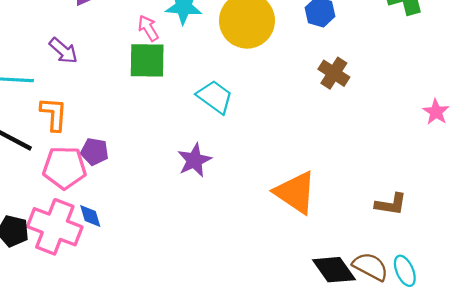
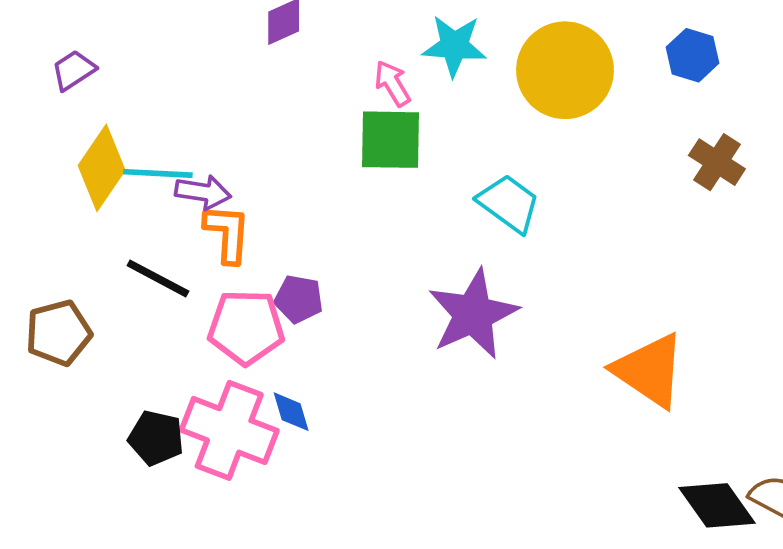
purple arrow: (63, 51) -> (203, 192), moved, turned -32
purple star: (194, 160) -> (473, 314), size x1.5

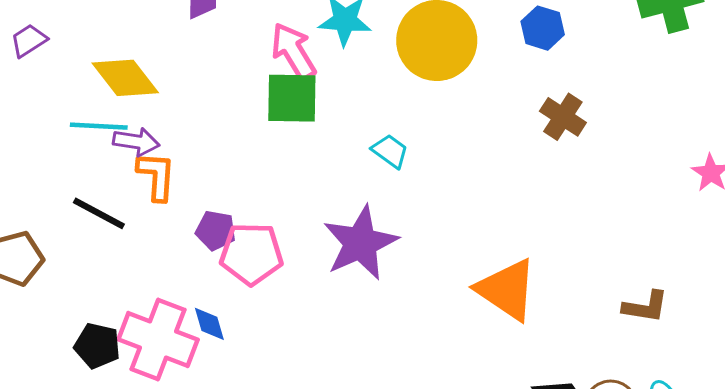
pink arrow: (392, 83) -> (293, 51), size x1.5
yellow diamond: (102, 168) -> (125, 78), moved, turned -72
cyan trapezoid: (509, 203) -> (390, 151), size x0.7
pink pentagon: (246, 327) -> (251, 254), moved

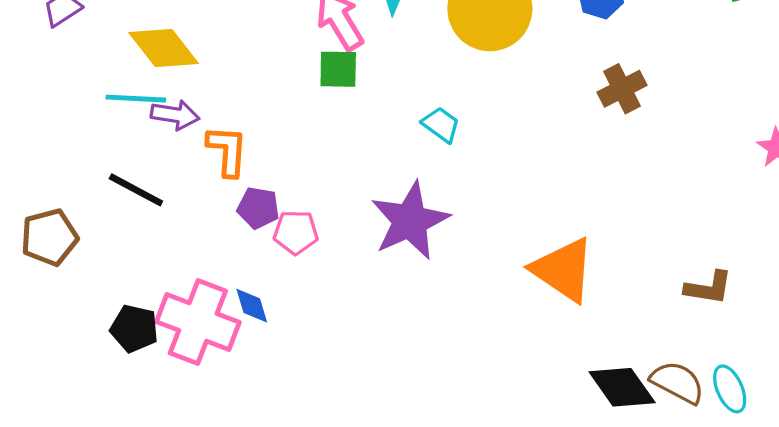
green square: (292, 98) -> (338, 69), size x0.7
brown cross: (563, 117) -> (622, 89), turned 30
orange L-shape: (156, 176) -> (227, 151), moved
pink pentagon: (251, 254) -> (296, 232), size x0.7

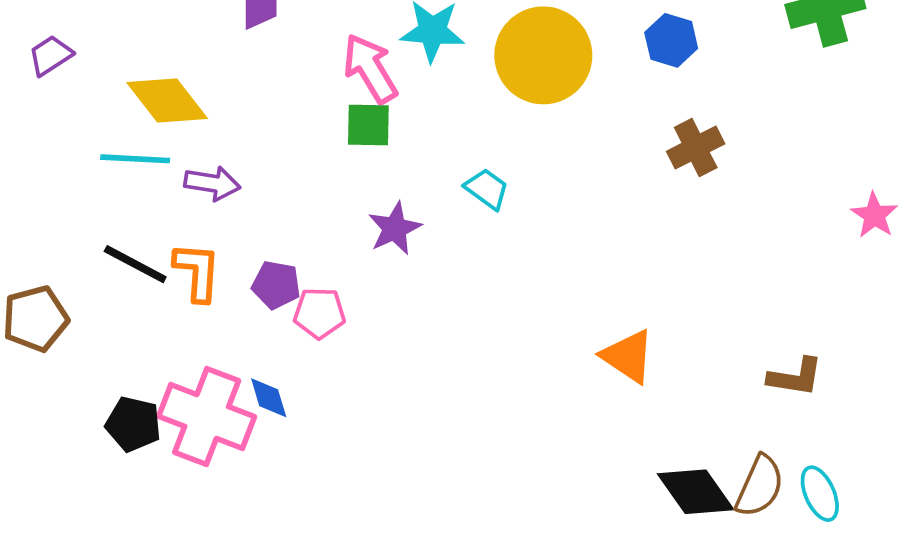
purple arrow: (175, 115) -> (212, 183), moved
orange L-shape: (227, 151) -> (197, 272), moved
purple star: (410, 221) -> (395, 228), moved, size x0.6
orange triangle: (563, 270) -> (628, 356), size x0.7
brown semicircle: (677, 382) -> (760, 486), turned 86

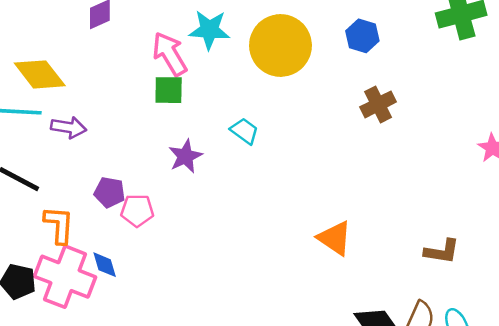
orange L-shape: (197, 272) -> (59, 225), moved

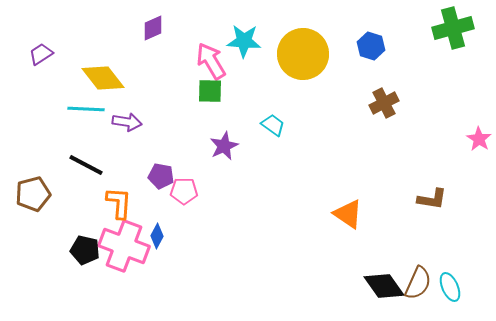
brown L-shape: (442, 251) -> (432, 199), moved
blue diamond: (105, 265) -> (157, 236), turned 45

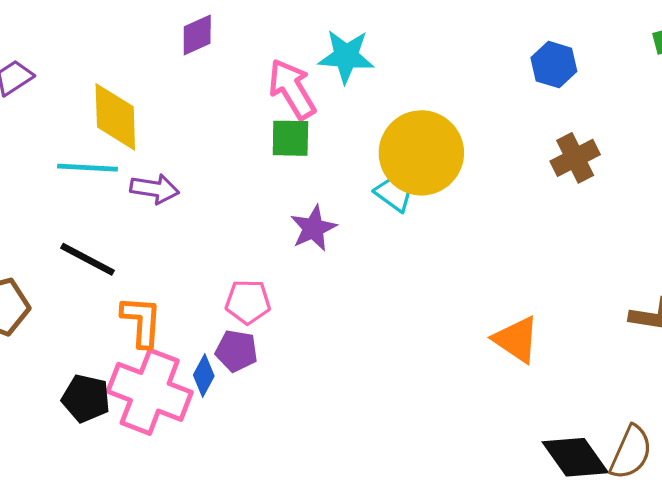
yellow circle: (303, 54) -> (421, 153), moved
yellow diamond: (103, 78) -> (115, 117), turned 36
purple pentagon: (161, 176) -> (236, 351), moved

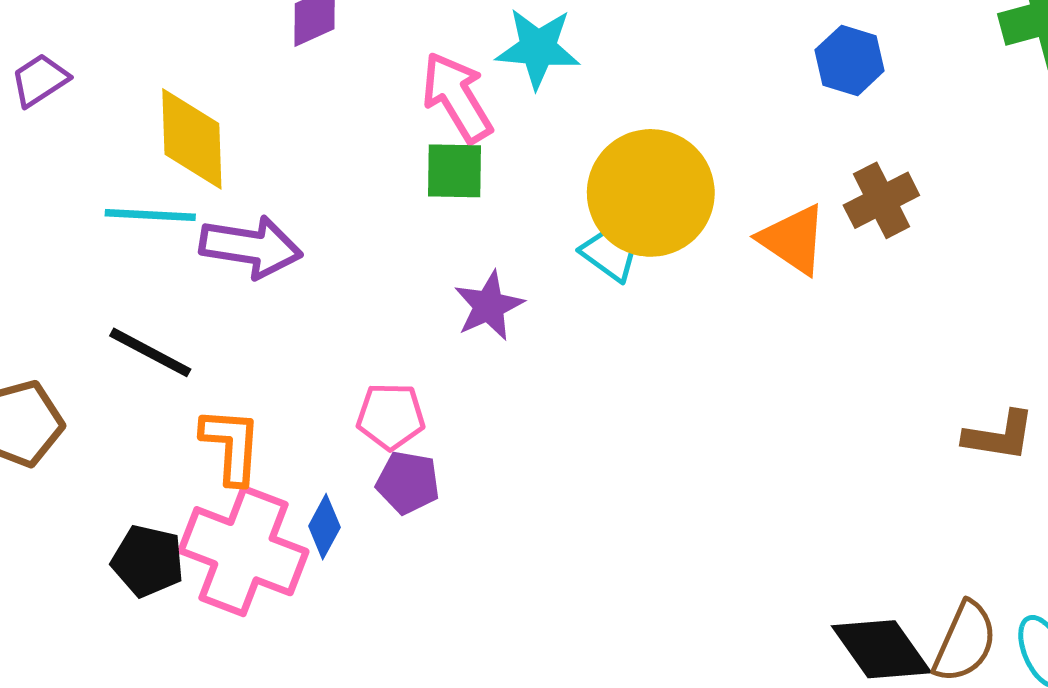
purple arrow: (155, 189) -> (251, 247), size x1.4
orange triangle: (516, 339) -> (793, 240), moved
purple pentagon: (236, 351) -> (408, 482), moved

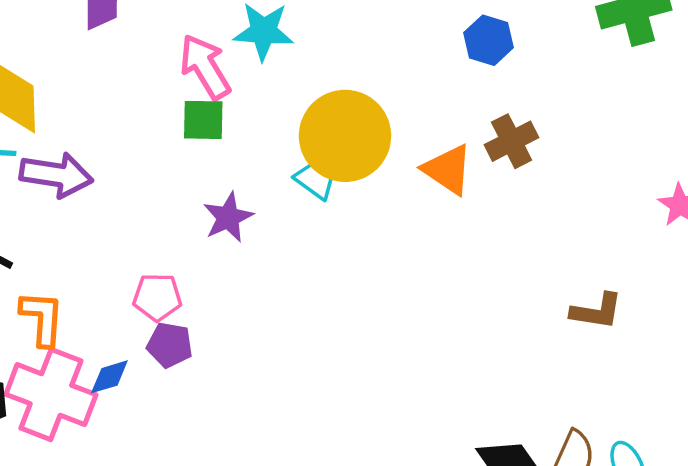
blue diamond: (324, 527) -> (109, 377), turned 45

